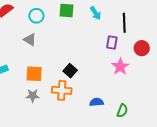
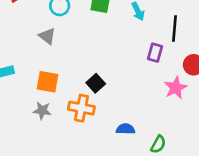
pink star: (120, 67) -> (176, 88), moved

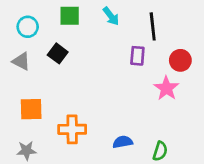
black square: (96, 83) -> (58, 53), moved
gray star: (42, 111) -> (26, 151), moved

